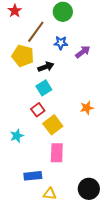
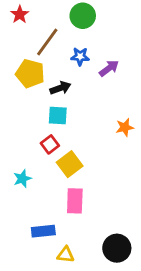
cyan square: (44, 88) -> (58, 116), turned 35
orange star: (87, 108) -> (125, 127), moved

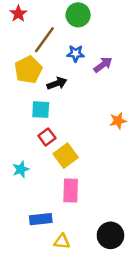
yellow pentagon: (30, 74) -> (28, 70), turned 30
cyan square: (58, 116) -> (41, 110), moved

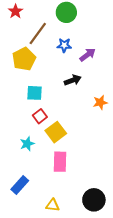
black arrow: (57, 83) -> (73, 80), moved
cyan star: (21, 169) -> (27, 144), moved
blue rectangle: (41, 219) -> (20, 185), moved, turned -42

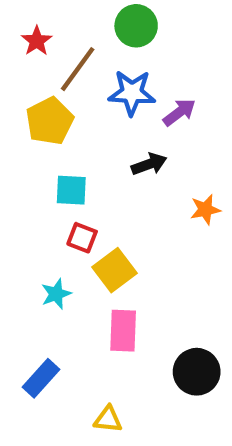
red star: (16, 11) -> (37, 41), moved
blue star: (64, 45) -> (132, 93), size x1.5
red square: (40, 116) -> (82, 238), turned -32
black circle: (94, 200) -> (197, 372), moved

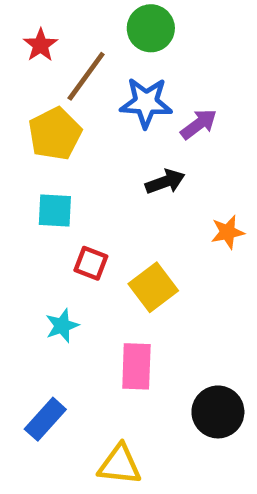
cyan square: (71, 190) -> (55, 211), moved
yellow square: (114, 270) -> (153, 287), moved
yellow triangle: (108, 419) -> (120, 465), size x1.4

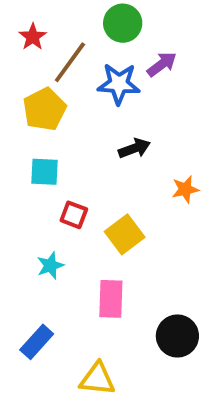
purple arrow: (199, 124) -> (162, 64), moved

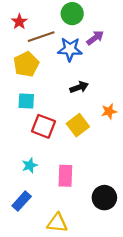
brown line: (70, 62) -> (41, 37), turned 35
red square: (74, 215) -> (43, 126), size x1.5
yellow square: (125, 234) -> (78, 125), moved
cyan star: (50, 266) -> (30, 165), moved

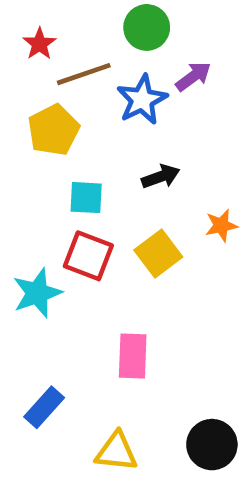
blue star: (70, 49) -> (142, 100), turned -30
cyan square: (26, 101) -> (86, 198), moved
cyan star: (30, 165) -> (37, 293), moved, size x1.5
black circle: (104, 198) -> (212, 445), moved

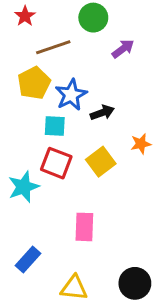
red star: (39, 44) -> (25, 16), moved
blue star: (142, 100) -> (71, 95), moved

